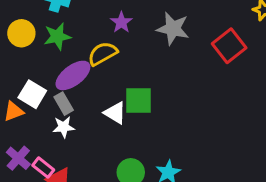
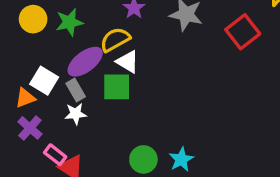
green square: (139, 100) -> (117, 87), moved
white triangle: (115, 113) -> (128, 62), moved
purple cross: (18, 158) -> (30, 128), moved

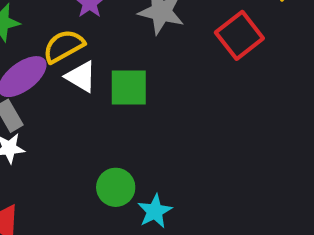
green square: (117, 87) -> (129, 87), moved
green circle: (143, 159) -> (116, 187), moved

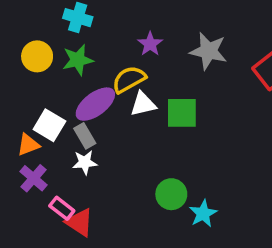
white triangle: (81, 77) -> (143, 104), turned -44

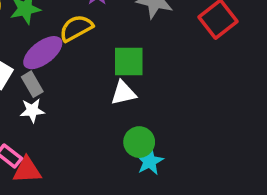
white triangle: (143, 104) -> (123, 93), moved
green circle: (171, 194) -> (139, 142), moved
red triangle: (79, 222) -> (27, 170), turned -36

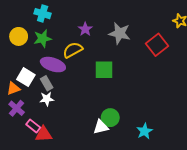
purple ellipse: (43, 53) -> (53, 65), turned 55
white triangle: (123, 93) -> (101, 127), moved
cyan star: (150, 161) -> (145, 131), moved

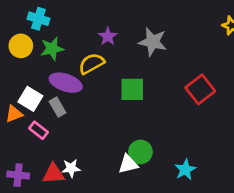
cyan cross: (43, 14) -> (38, 19), moved
red square: (157, 45) -> (200, 89), moved
white star: (47, 99) -> (71, 168), moved
purple cross: (17, 108) -> (18, 175), moved, turned -35
pink rectangle: (33, 126) -> (38, 130), moved

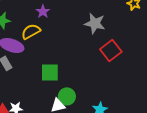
gray star: (153, 42) -> (95, 23), moved
green square: (132, 89) -> (50, 72), moved

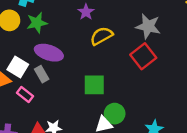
yellow semicircle: (31, 31) -> (101, 36), moved
red square: (111, 50) -> (143, 56), moved

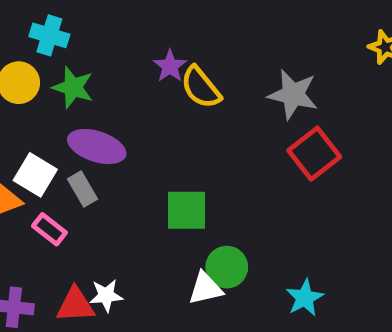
green star: (37, 23) -> (73, 87), turned 30
yellow semicircle: (101, 36) -> (201, 87), moved, turned -100
red square: (143, 56) -> (314, 154), moved

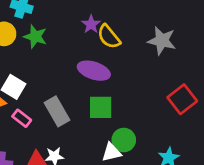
purple ellipse: (97, 146) -> (94, 71), moved
red square: (314, 154) -> (182, 99), moved
gray rectangle: (83, 189) -> (57, 111), moved, size x1.5

